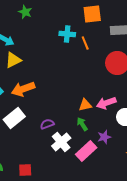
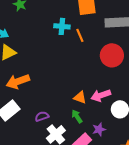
orange triangle: (85, 105) -> (80, 97), turned 32

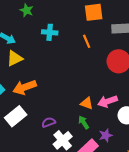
cyan cross: (62, 26) -> (50, 32), moved

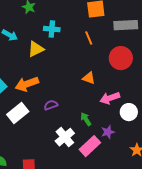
yellow triangle: (15, 58) -> (36, 49), moved
orange triangle: (87, 103) -> (89, 78), moved
purple semicircle: (49, 122) -> (51, 105), moved

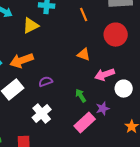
white cross: (65, 137) -> (42, 114), moved

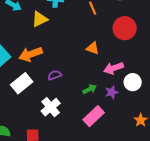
green arrow: (81, 96) -> (90, 89), turned 96
purple star: (103, 109) -> (112, 92), moved

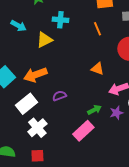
white cross: (51, 107) -> (37, 128), moved
pink rectangle: (94, 116) -> (83, 131), moved

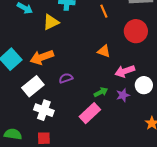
white cross: (37, 128) -> (44, 110), turned -30

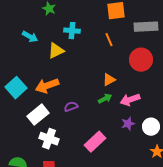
orange triangle: (104, 51) -> (109, 80), turned -48
white circle: (144, 85) -> (151, 127), moved
green arrow: (101, 92) -> (105, 99), moved

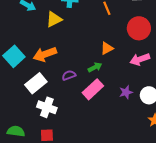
green arrow: (105, 99) -> (95, 67), moved
pink arrow: (130, 100) -> (140, 59), moved
pink rectangle: (95, 142) -> (93, 89), moved

